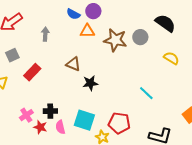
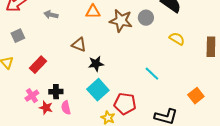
gray arrow: (45, 34) -> (51, 15), turned -80
red rectangle: (32, 72) -> (38, 65), moved
cyan square: (84, 120) -> (98, 90), moved, turned 30

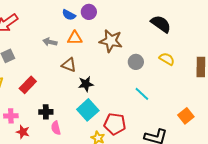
orange triangle: (93, 12) -> (75, 38), moved
gray arrow: (51, 15) -> (50, 42), moved
gray circle: (146, 18) -> (136, 62), moved
pink cross: (32, 96) -> (11, 116), moved, turned 32
red star: (46, 108) -> (23, 132), moved

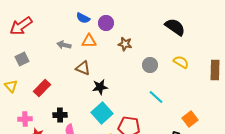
purple circle: (89, 12) -> (106, 23), moved
brown star: (111, 41) -> (125, 44), size x0.6
orange square: (186, 116) -> (190, 119), moved

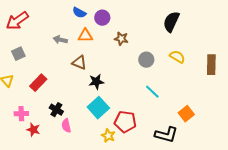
black semicircle: (175, 27) -> (171, 22), turned -100
black cross: (60, 115) -> (56, 110), turned 32

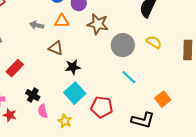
brown star: (121, 39) -> (98, 24), size x1.5
gray circle: (146, 60) -> (123, 45), size x1.5
yellow star: (108, 136) -> (65, 121), moved

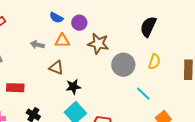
yellow semicircle: (154, 42) -> (154, 62), turned 77
red rectangle: (15, 68) -> (15, 88), turned 48
cyan line: (129, 77) -> (143, 94), moved

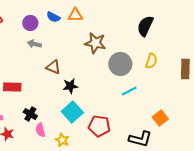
purple circle: (79, 23) -> (30, 23), moved
orange triangle: (62, 41) -> (75, 15), moved
cyan line: (143, 94) -> (129, 91), moved, turned -70

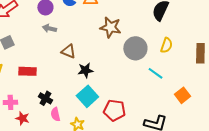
cyan line: (129, 91) -> (155, 73), moved, turned 63
orange square: (160, 118) -> (182, 95), moved

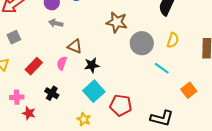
red rectangle: (27, 71) -> (34, 66), turned -48
pink semicircle: (55, 114) -> (62, 63), moved, turned 32

